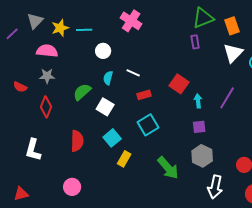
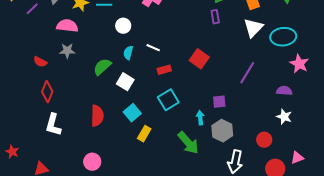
cyan arrow: (198, 101) -> (200, 118), moved
red diamond: (46, 107) -> (47, 92), moved

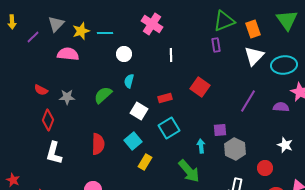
white line: (153, 48) -> (171, 55), moved, turned 64
gray star: (67, 51) -> (67, 97), moved
white square: (125, 82) -> (139, 111), moved
purple semicircle: (284, 91) -> (281, 107), moved
gray hexagon: (222, 131) -> (235, 149), moved

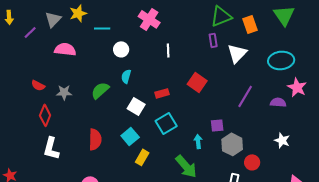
yellow star: (81, 31) -> (78, 13), moved
white triangle: (254, 56) -> (237, 53), moved
red circle: (265, 168) -> (252, 162), moved

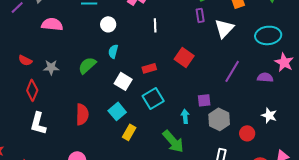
red circle: (252, 162) -> (247, 133), moved

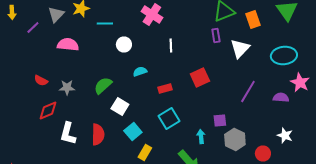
cyan semicircle: (113, 51) -> (140, 72), moved, turned 56
red square: (184, 57) -> (200, 78), turned 30
white square: (123, 81) -> (120, 106), moved
red diamond: (32, 90) -> (48, 110), turned 45
white L-shape: (38, 123) -> (68, 134), moved

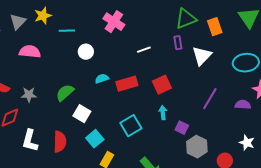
white line: (171, 46) -> (144, 50), moved, turned 72
red rectangle: (165, 88) -> (127, 84), moved, size x1.5
purple square: (220, 120) -> (182, 128), turned 32
cyan arrow: (201, 136) -> (163, 113), moved

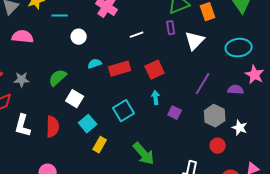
gray hexagon: (197, 147) -> (215, 116), moved

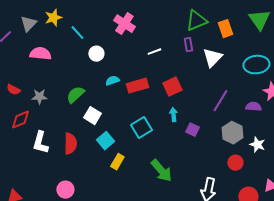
cyan line: (60, 16) -> (77, 33), turned 49

